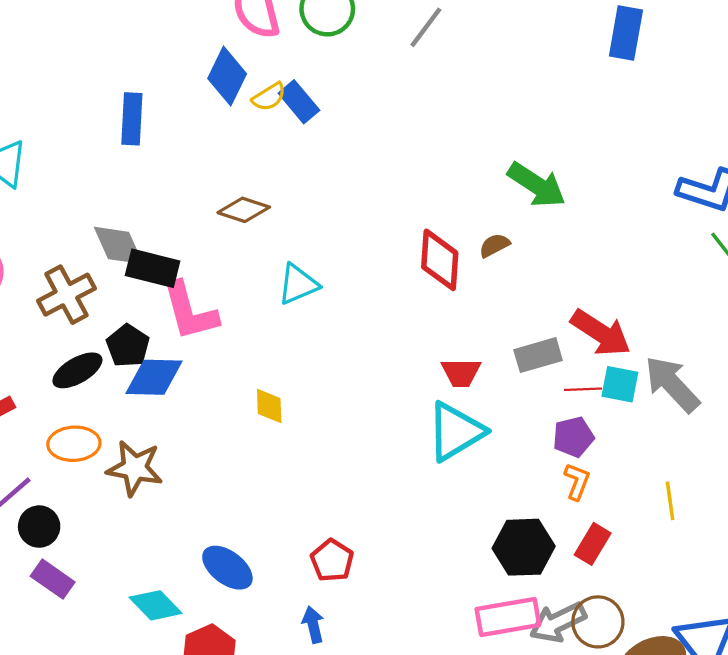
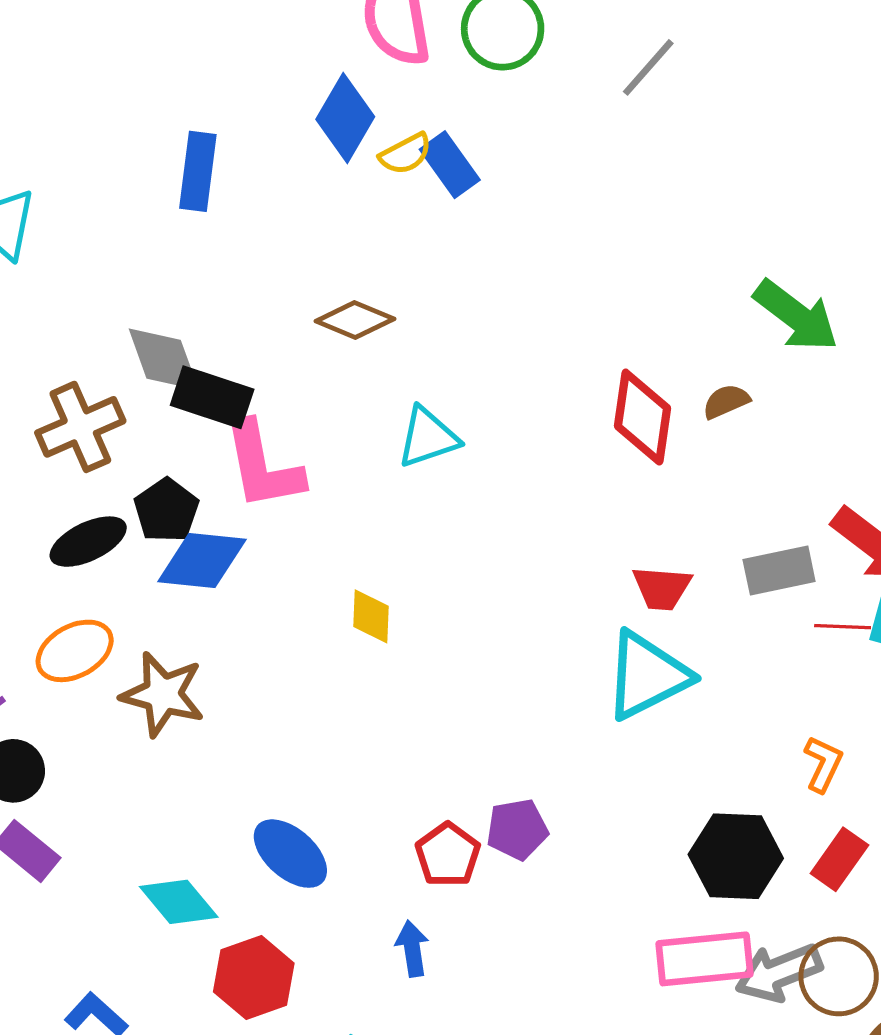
purple pentagon: (573, 437) -> (517, 829), moved
orange ellipse: (74, 444) -> (75, 651), turned -30

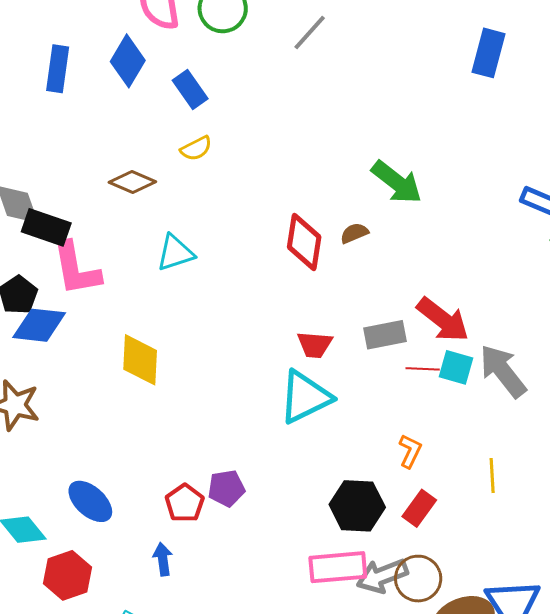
yellow semicircle: (406, 154) -> (196, 148), moved
blue rectangle: (198, 171) -> (58, 69), moved
yellow diamond: (371, 616) -> (140, 360), size x1.6

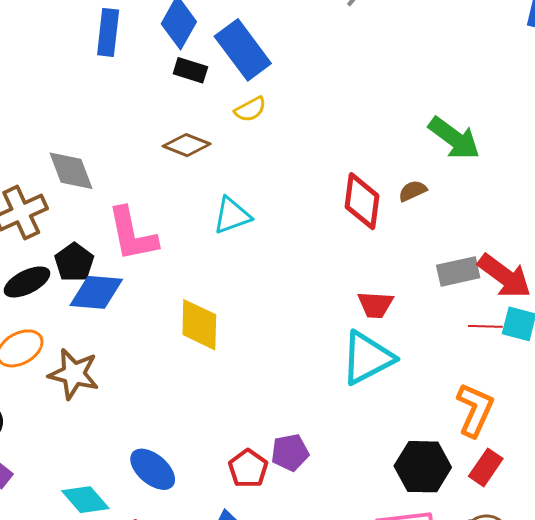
blue rectangle: (190, 89) -> (243, 50), size x1.5
black rectangle: (46, 227) -> (190, 70), moved, size x0.7
gray rectangle: (385, 335) -> (458, 272), moved
orange L-shape: (410, 451) -> (475, 410), size x1.6

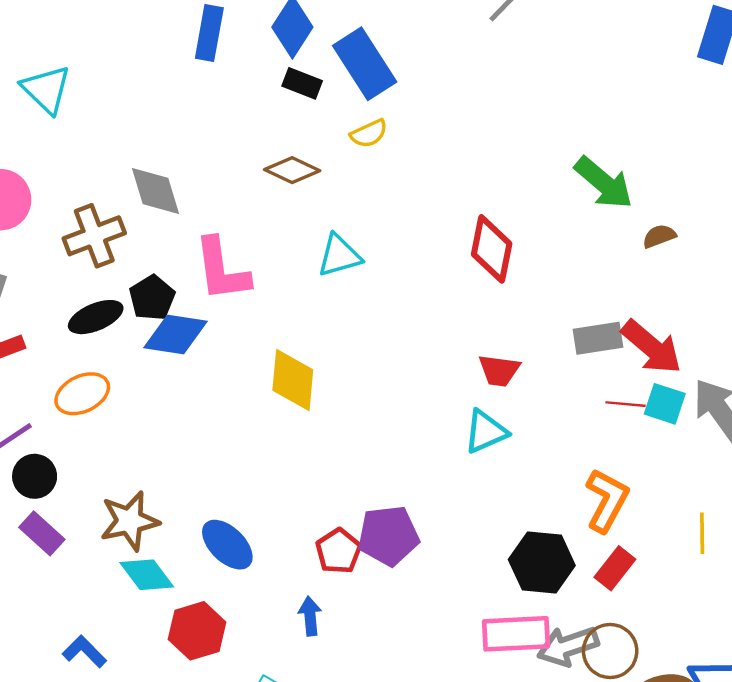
brown semicircle: (413, 191) -> (659, 236), moved
cyan triangle: (367, 358) -> (486, 432), size x0.7
brown star: (74, 374) -> (129, 521), moved, turned -30
purple pentagon: (290, 452) -> (388, 536), size x1.4

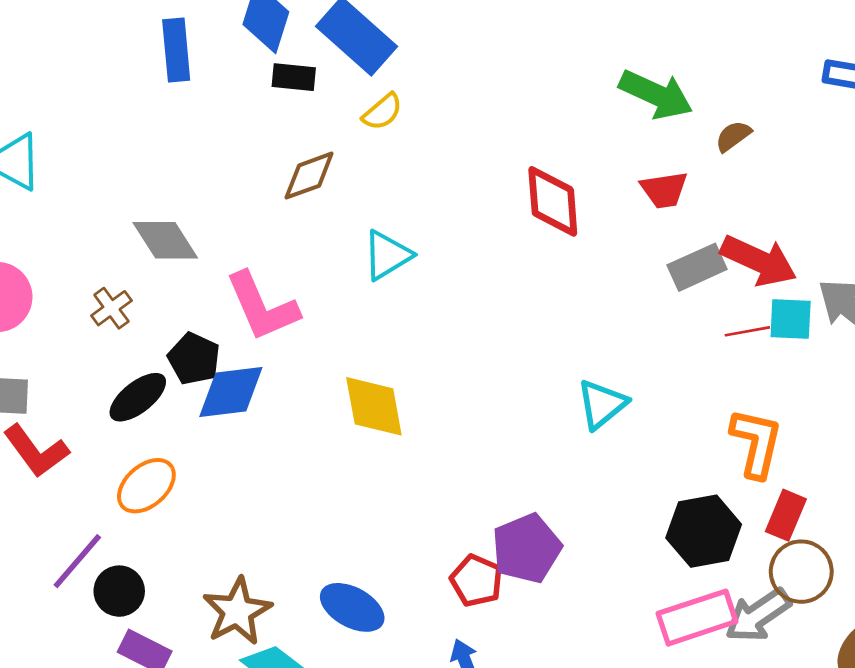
brown diamond: (292, 170) -> (309, 176), turned -30
brown cross: (94, 236) -> (111, 308), size x0.6
red trapezoid: (499, 370) -> (664, 190), moved
brown circle: (610, 651) -> (801, 572), moved

